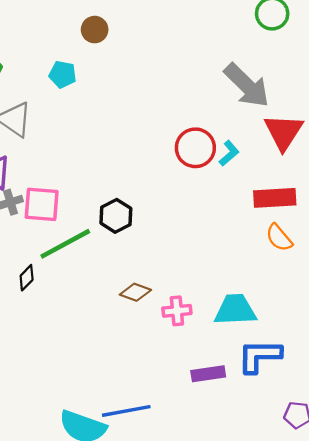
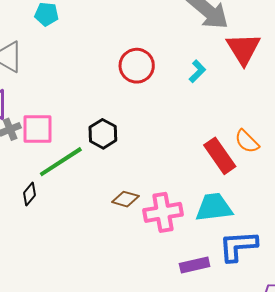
red circle: (195, 148) -> (137, 66), moved
red rectangle: (275, 198) -> (220, 156), moved, turned 63
pink cross: (177, 311) -> (163, 212), size x1.5

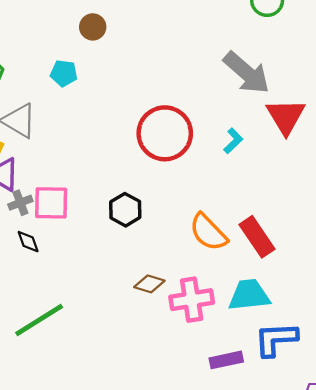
red circle: (137, 66) -> (165, 133), size x1.4
orange semicircle: (247, 141) -> (208, 232), moved, size x1.4
green line: (61, 162) -> (39, 320), moved
black diamond: (29, 194) -> (28, 242), moved, turned -60

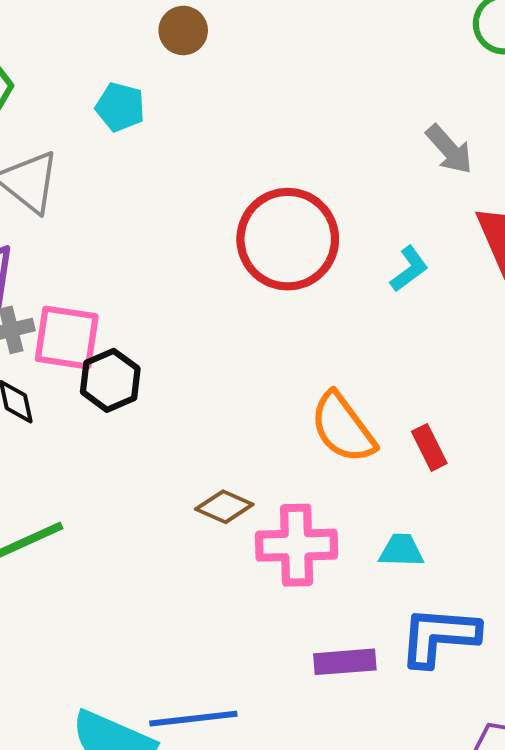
gray arrow: (246, 73) -> (449, 149), size x0.6
black hexagon: (125, 210) -> (110, 380), moved
red rectangle: (257, 237) -> (429, 447), size x0.6
cyan trapezoid: (249, 295) -> (401, 550), size x0.6

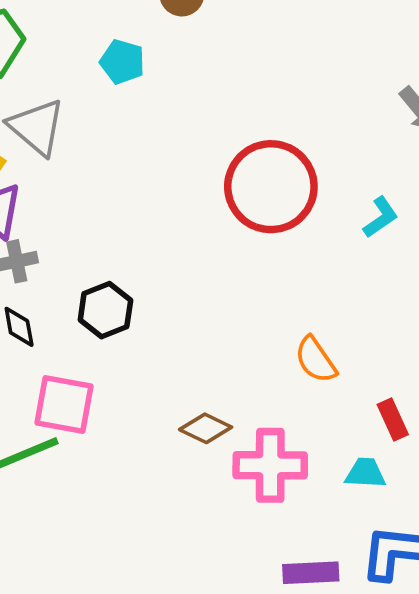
pink square: (67, 338) -> (64, 405), moved
orange semicircle: (343, 428) -> (316, 360), size x0.7
red rectangle: (429, 447) -> (393, 419), moved

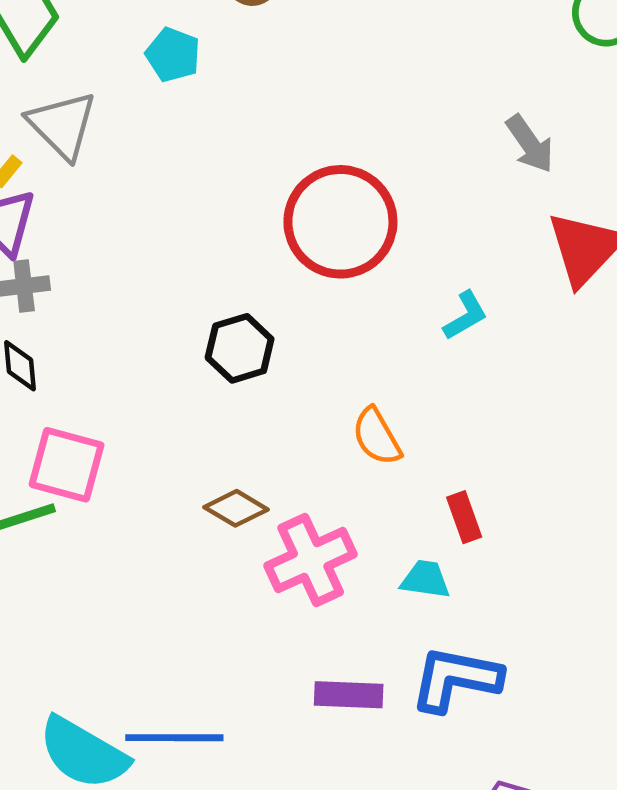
cyan L-shape: (381, 217) -> (465, 316), moved
black hexagon: (105, 310) -> (240, 348), moved
pink cross: (270, 465) -> (311, 560), turned -30

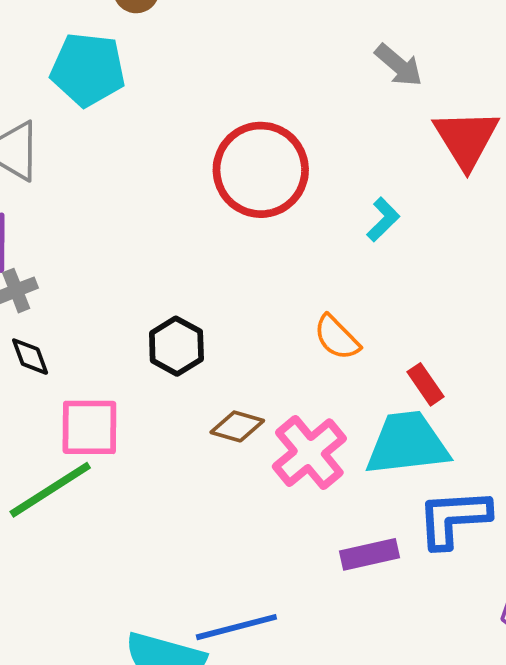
cyan pentagon: (173, 55) -> (88, 69), size x1.6
black hexagon: (240, 348) -> (176, 346), moved
cyan trapezoid: (425, 579) -> (407, 444), size x2.0

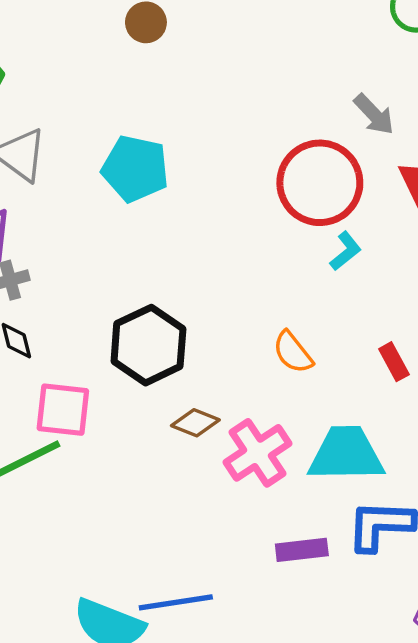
cyan pentagon: (88, 69) -> (135, 169), moved
red circle: (261, 170) -> (320, 183), moved
black hexagon: (176, 346) -> (148, 345), size x1.5
red rectangle: (426, 384) -> (394, 362), moved

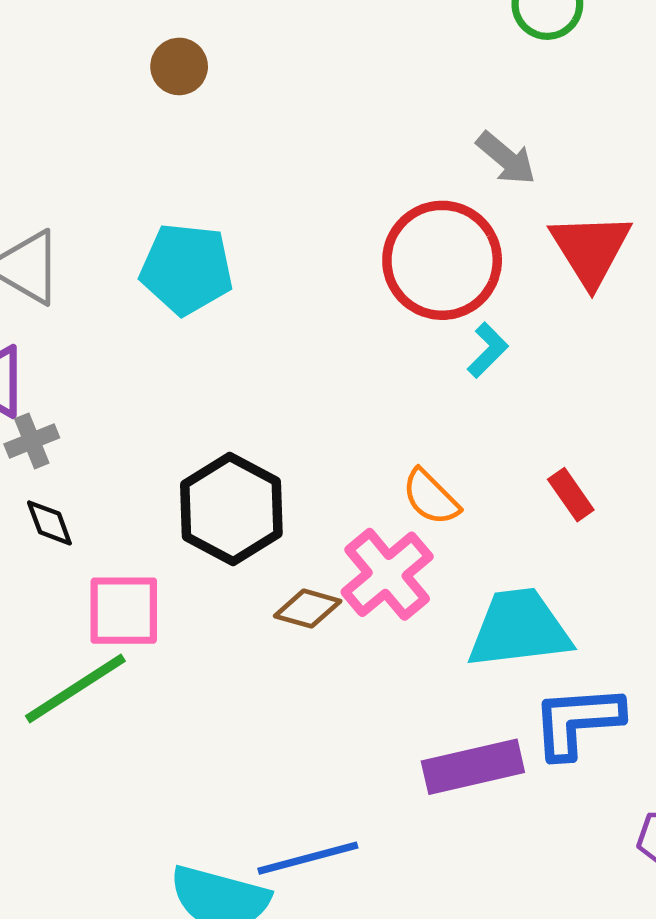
pink cross: (257, 453) -> (387, 574), moved
purple rectangle: (302, 550) -> (473, 767), size x1.4

